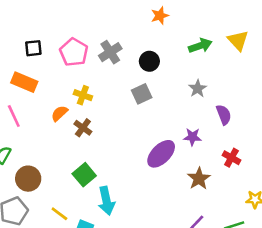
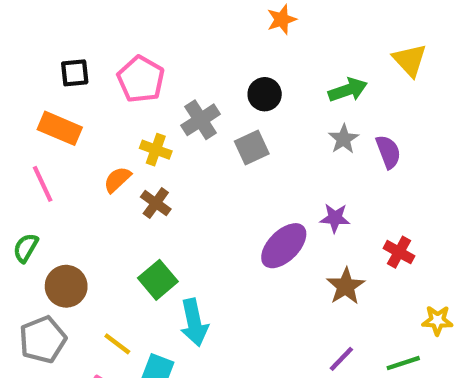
green arrow: (200, 46) -> (348, 90), moved
gray cross: (110, 52) -> (201, 120), moved
purple semicircle: (224, 115) -> (388, 152), moved

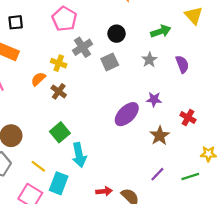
pink pentagon: (141, 79) -> (64, 19), moved
gray star: (344, 139) -> (149, 60), moved

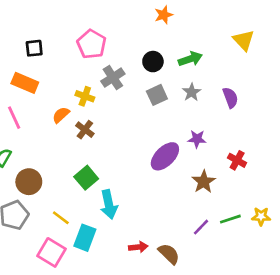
green arrow: (161, 31) -> (190, 59), moved
gray square: (110, 62) -> (157, 95), moved
yellow star: (208, 154) -> (261, 216), moved
green line: (190, 177) -> (230, 219), moved

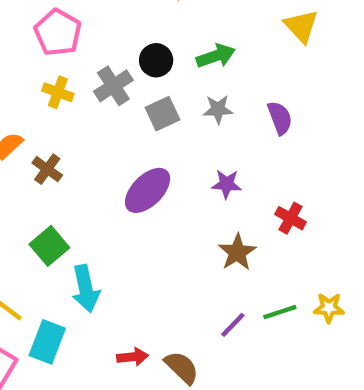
gray cross: (113, 78) -> (113, 86), moved
gray star: (192, 92) -> (218, 109), turned 30
yellow cross: (85, 96) -> (58, 92), moved
purple ellipse: (165, 156) -> (148, 190), moved

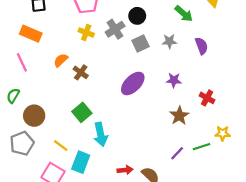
green arrow: (216, 56) -> (184, 14), moved, turned 60
yellow star: (329, 308) -> (223, 133), moved

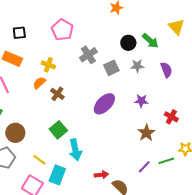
black circle: (137, 16) -> (128, 43), moved
yellow cross: (86, 33) -> (48, 65), moved
red arrow: (125, 170) -> (101, 175), moved

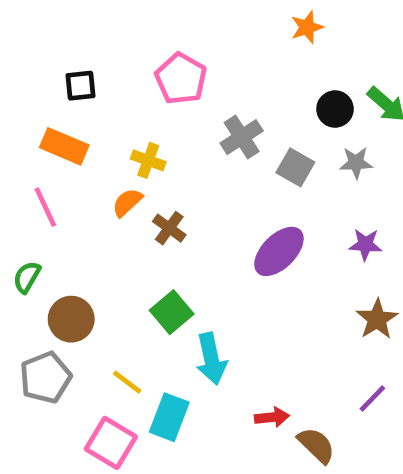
gray square: (111, 68) -> (295, 167), turned -35

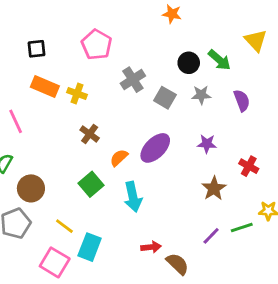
orange star: (307, 27) -> (172, 14), turned 30
orange rectangle: (64, 146) -> (45, 87), moved
orange semicircle: (127, 202) -> (119, 158), moved
cyan arrow: (211, 359) -> (133, 197), moved

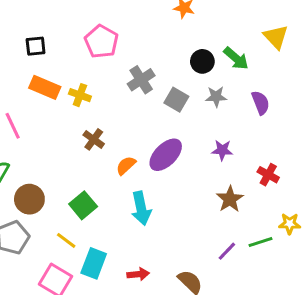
green square: (91, 184) -> (83, 205), moved
red arrow: (151, 247) -> (138, 274), moved

